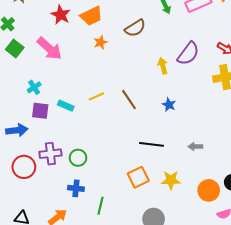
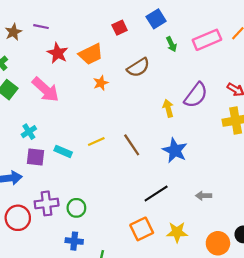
blue star: (169, 105) -> (175, 150), size x1.6
black line: (152, 144) -> (156, 193), turned -40

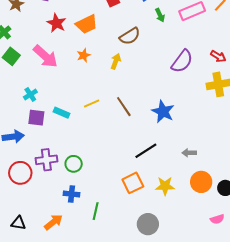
orange star: (101, 83) -> (84, 55), moved
yellow arrow: (168, 108) -> (116, 61), moved, turned 35
orange circle: (218, 243) -> (201, 182), moved

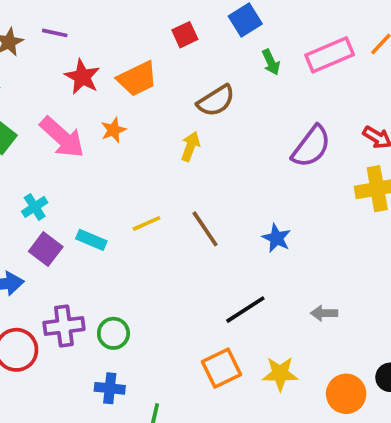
orange star: (84, 55) -> (113, 130), moved
blue star: (163, 112) -> (276, 238), size x0.7
purple square: (36, 118) -> (46, 249), turned 30
orange circle: (201, 182) -> (346, 394), moved

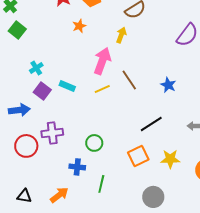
pink arrow: (62, 137) -> (102, 61), moved, turned -112
yellow line: (146, 223) -> (102, 89), moved
green circle: (113, 333) -> (94, 143), moved

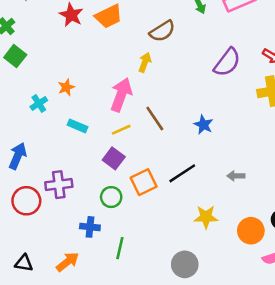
orange star: (79, 26) -> (66, 87), moved
purple square: (42, 91) -> (114, 158), moved
blue arrow: (19, 110) -> (18, 156), turned -60
orange square: (138, 156) -> (144, 182), moved

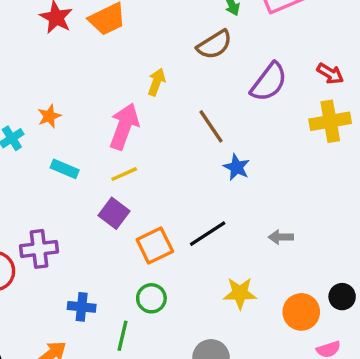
brown semicircle: (162, 31) -> (214, 45), moved
brown line: (155, 118) -> (211, 126), moved
green circle: (111, 197) -> (151, 298), moved

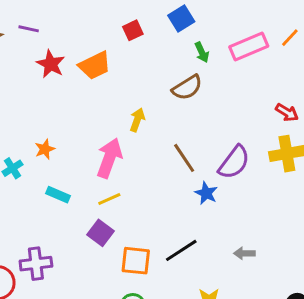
purple semicircle: (269, 82) -> (234, 162), moved
orange square: (155, 246) -> (136, 261), turned 32

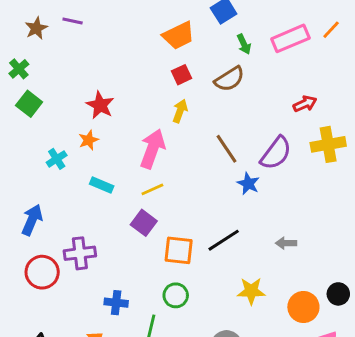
red square: (133, 30) -> (181, 75), moved
red star: (51, 64) -> (100, 105), moved
orange trapezoid: (95, 65) -> (179, 35), moved
red arrow: (287, 112) -> (305, 104), moved, turned -55

